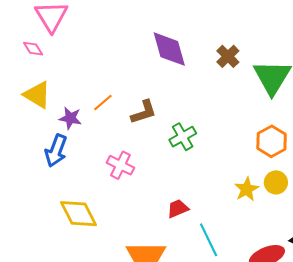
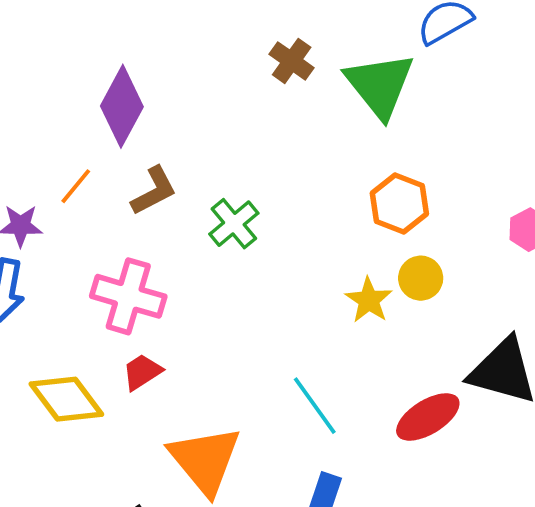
purple diamond: (169, 49) -> (122, 106), moved, turned 54
pink cross: (120, 165) -> (128, 296), size x1.4
red trapezoid: (178, 209) -> (142, 372), moved

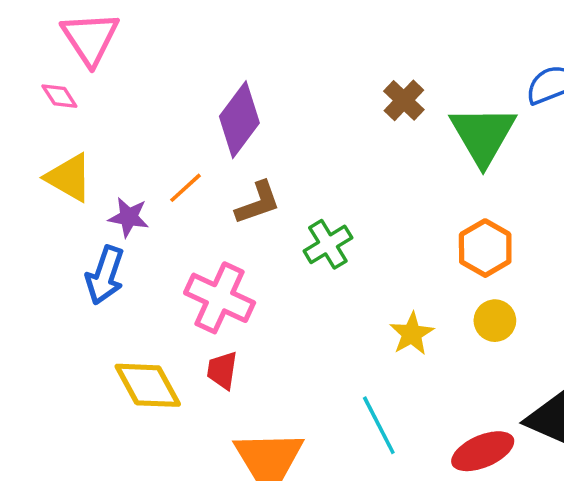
yellow star: (369, 300) -> (412, 334), moved
red trapezoid: (142, 372) -> (222, 370), turned -57

